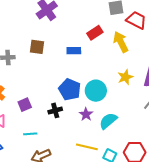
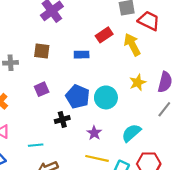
purple square: (25, 105) -> (42, 89), moved
purple star: (86, 114) -> (94, 133), moved
cyan semicircle: (108, 121) -> (131, 133), moved

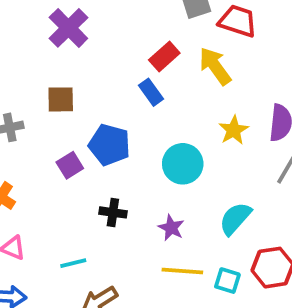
blue rectangle: (82, 55) -> (151, 92), moved, turned 64
blue pentagon: (78, 97) -> (109, 145), moved
black cross: (62, 120) -> (113, 212), turned 32

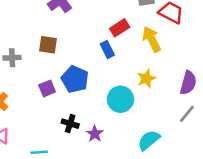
yellow star: (234, 130) -> (146, 78), moved
purple star: (171, 228) -> (95, 134), moved

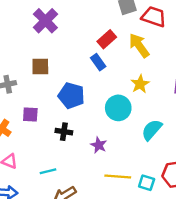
purple square: (47, 88) -> (30, 115), moved, turned 35
black cross: (70, 124) -> (64, 132), moved
cyan semicircle: (149, 140) -> (152, 130), moved

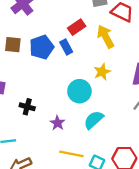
blue pentagon: (71, 96) -> (42, 47), moved, turned 30
cyan semicircle: (152, 130) -> (94, 120), moved

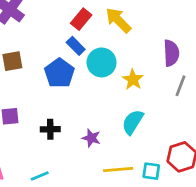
blue pentagon: (42, 47) -> (59, 73), moved
yellow star: (102, 72) -> (133, 79), moved
cyan circle: (79, 91) -> (102, 62), moved

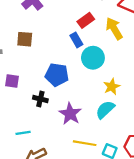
blue pentagon: (59, 73) -> (57, 75), moved, turned 30
yellow star: (133, 79) -> (112, 87), moved
purple star: (91, 138) -> (70, 114), size x1.5

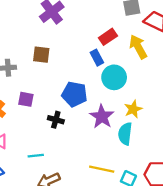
cyan semicircle: (105, 110) -> (125, 134), turned -42
purple star: (70, 114) -> (102, 117), moved

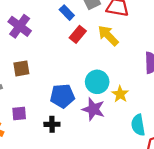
blue rectangle: (97, 58) -> (67, 13), moved
cyan circle: (114, 77) -> (97, 82), moved
cyan semicircle: (125, 134) -> (138, 125), moved

